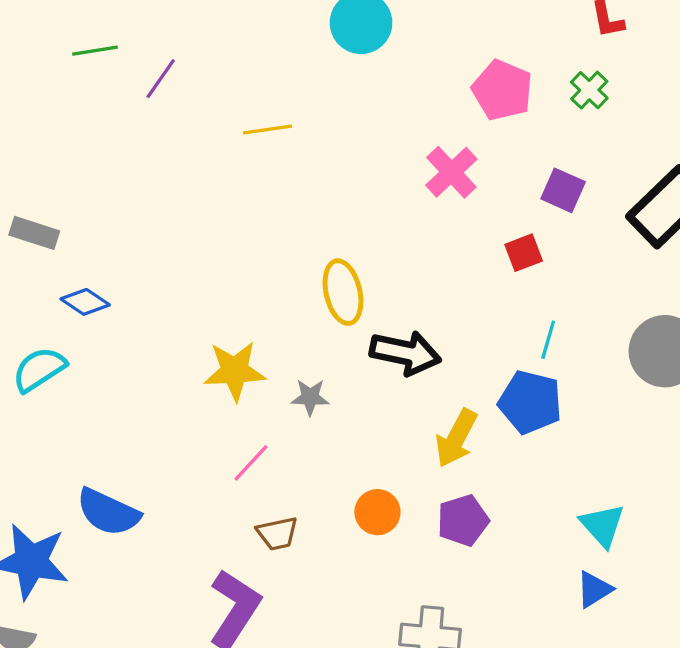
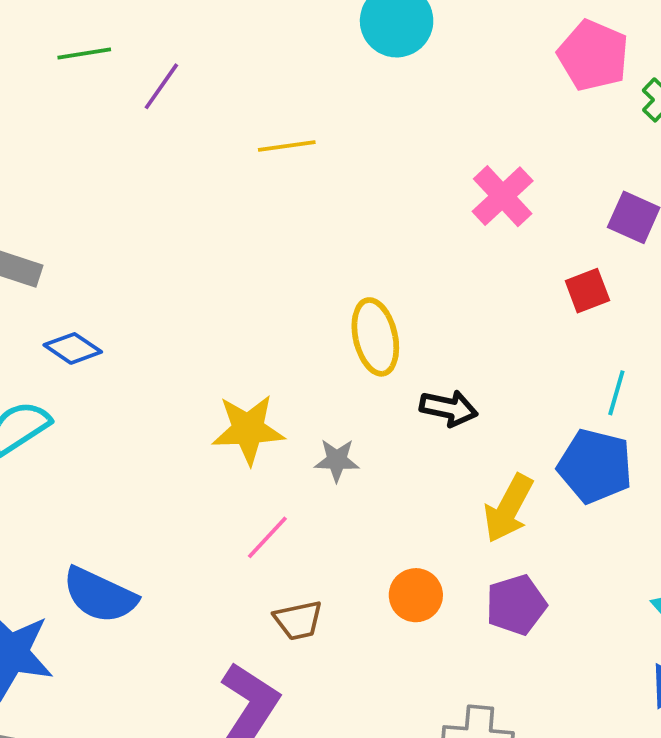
pink pentagon: (502, 90) -> (593, 55), moved
black arrow: (405, 353) -> (449, 408), size x0.7

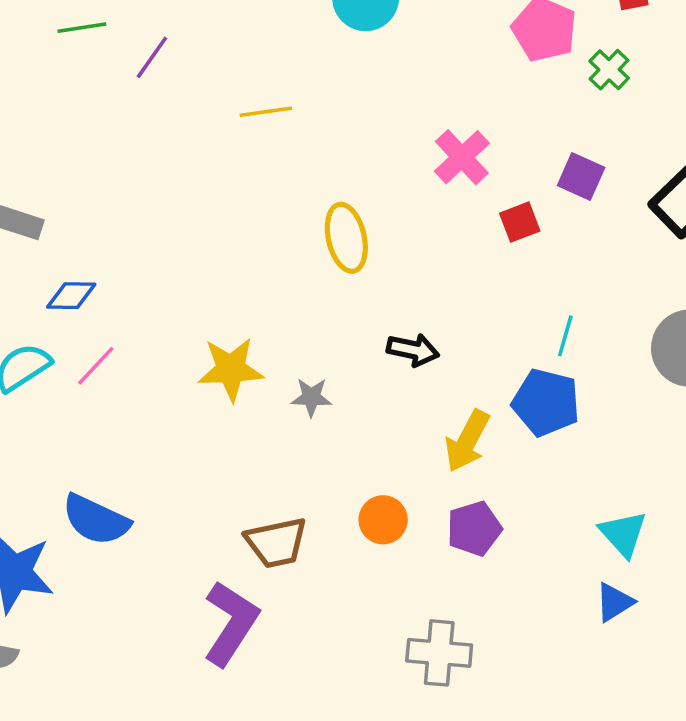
red square: (587, 291) -> (520, 222), moved
yellow ellipse: (375, 337) -> (346, 238), moved
blue diamond: (73, 348) -> (71, 296), turned -33
pink line: (267, 537) -> (96, 366), moved
brown trapezoid: (298, 620) -> (276, 543), size x1.4

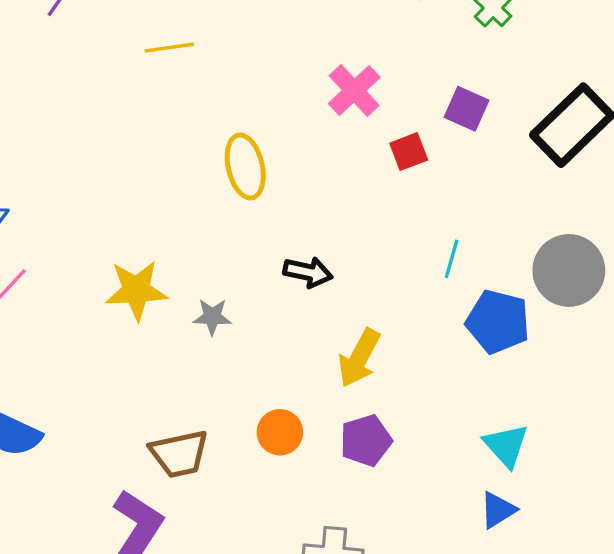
blue pentagon: (546, 402) -> (498, 322), moved

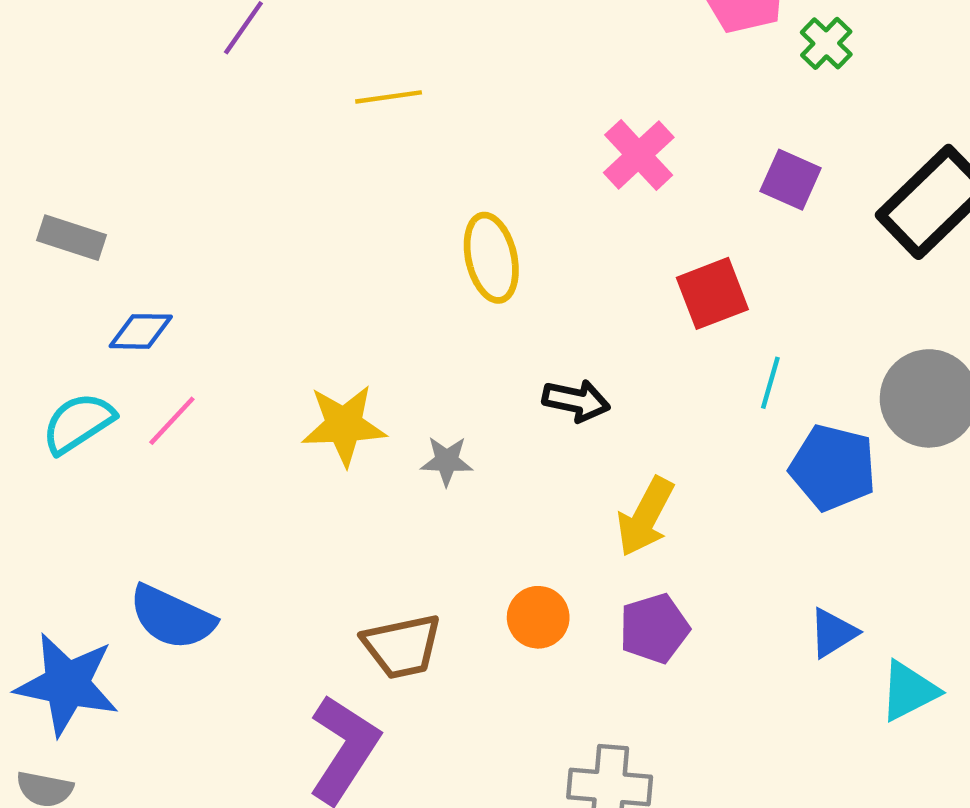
red square: (409, 152) -> (712, 293), moved, size x1.4
cyan triangle: (506, 445) -> (909, 691), moved, turned 45
blue triangle: (498, 510) -> (833, 633), moved

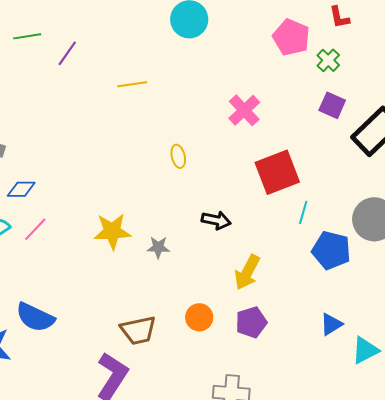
purple square: (791, 180) -> (332, 105), moved
yellow ellipse: (491, 258) -> (178, 156), size x0.6
red square: (712, 293) -> (277, 172), size x1.4

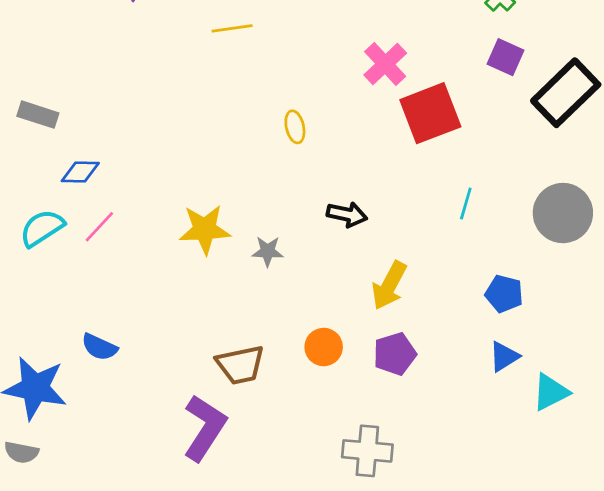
red square: (277, 172) -> (430, 113), moved
blue pentagon: (331, 250) -> (504, 294), moved, size x0.7
blue semicircle: (35, 317) -> (99, 347), size x0.7

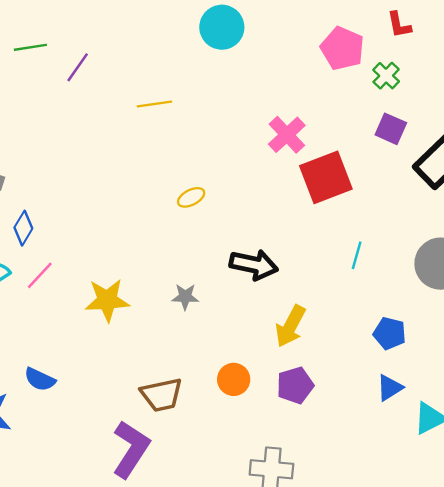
yellow ellipse: (295, 127) -> (191, 197), moved, turned 76
blue diamond: (80, 172) -> (23, 228), turned -60
black arrow: (347, 214) -> (254, 265), size x1.4
yellow star: (205, 229) -> (107, 300), moved

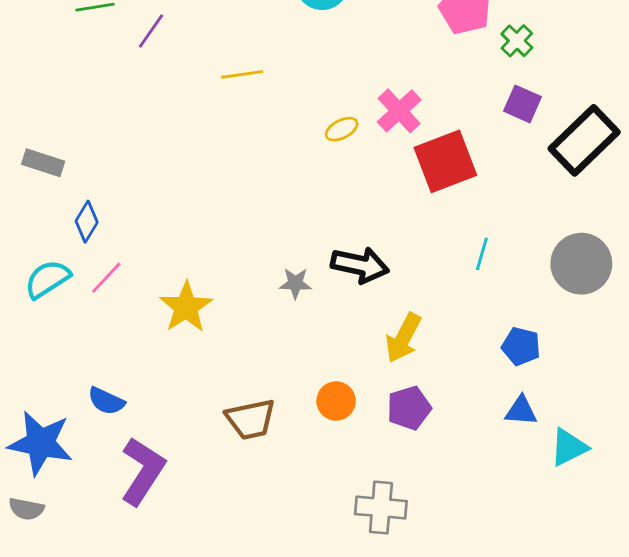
yellow ellipse: (191, 197) -> (342, 129), moved
gray star: (185, 297) -> (295, 283), moved
yellow star: (107, 300) -> (186, 307), turned -30
blue triangle: (390, 388) -> (521, 411), turned 36
purple L-shape: (131, 449) -> (143, 471), moved

